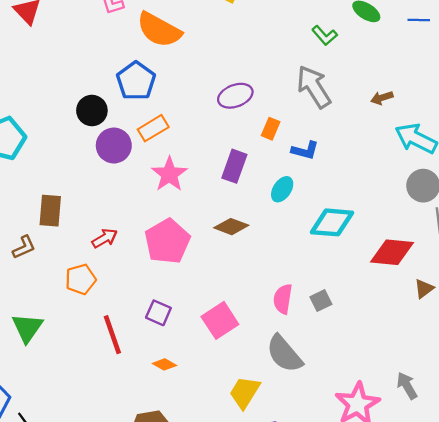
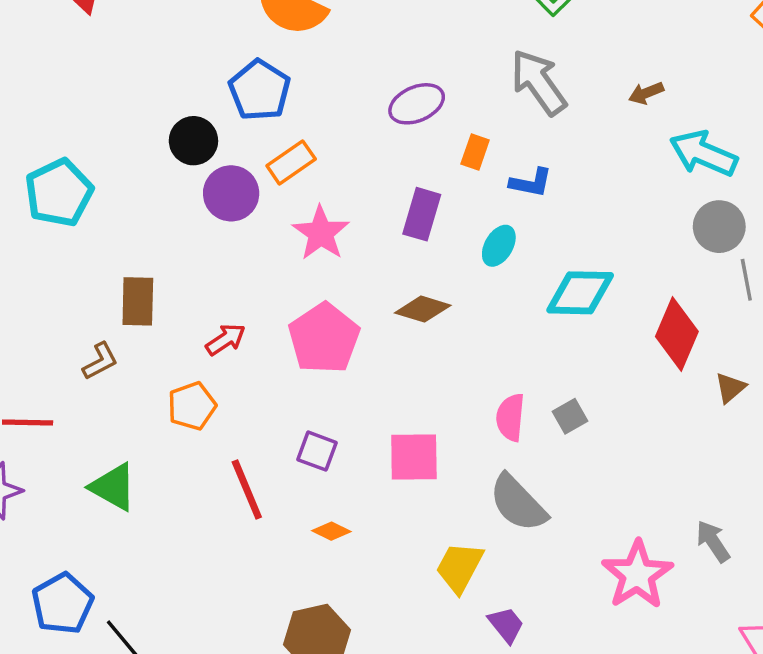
red diamond: (392, 252) -> (677, 334), turned -69
pink square: (220, 320) -> (414, 457), turned 36
green triangle: (27, 328) -> (113, 487), turned -32

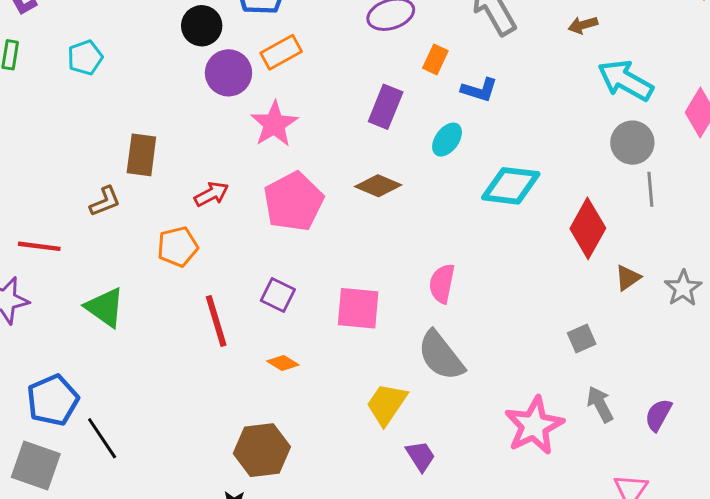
cyan pentagon: (59, 193) -> (85, 58), size x0.6
pink star: (321, 233) -> (274, 124), moved
gray square: (570, 416) -> (582, 338), moved

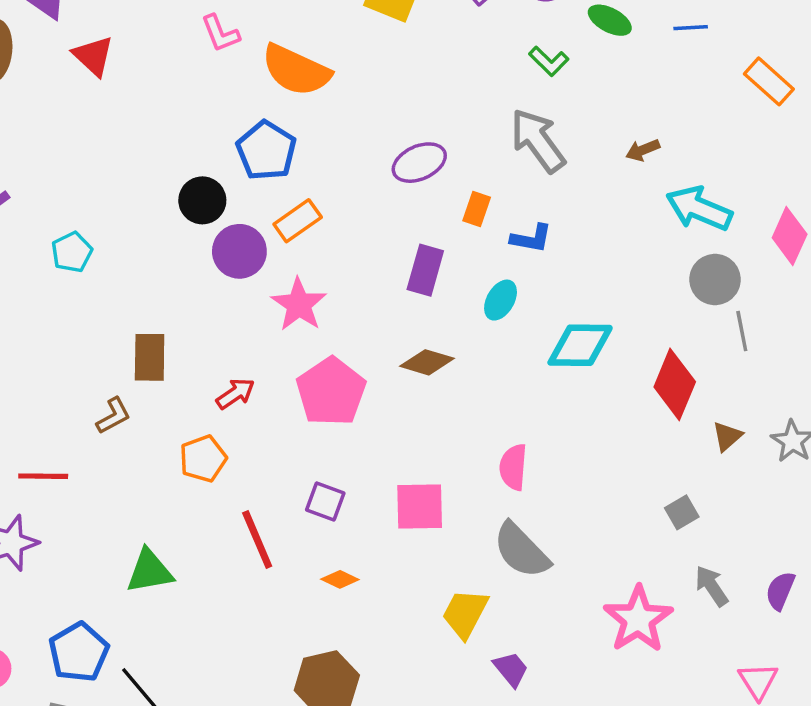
green triangle: (105, 307) -> (149, 571), moved, turned -39

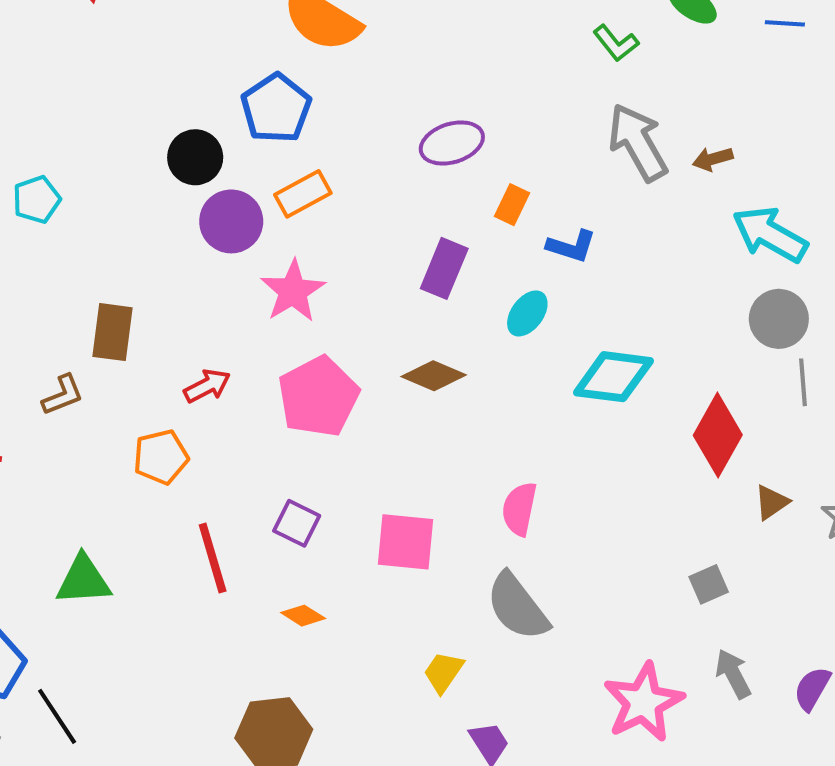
gray arrow: (538, 141) -> (638, 142), moved
yellow trapezoid: (465, 613) -> (443, 672), size x0.7

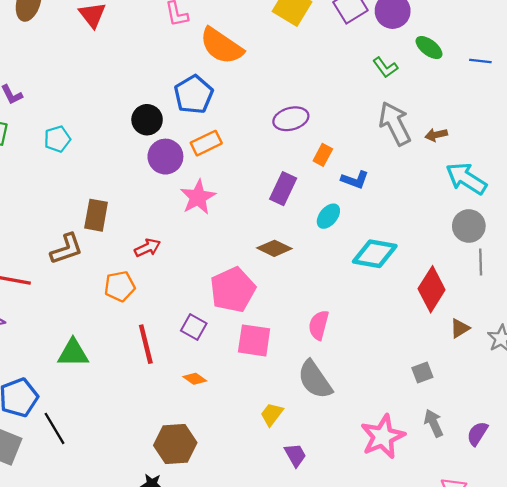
brown L-shape: (63, 395) -> (67, 249), size x1.4
pink pentagon: (318, 397) -> (233, 290), moved

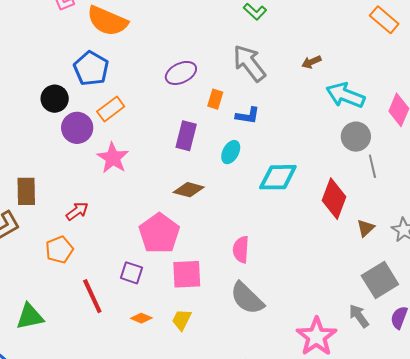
gray arrow: (395, 123) -> (249, 63), moved
gray square: (422, 372) -> (380, 280), moved, size x1.8
yellow trapezoid: (272, 414) -> (182, 320), moved

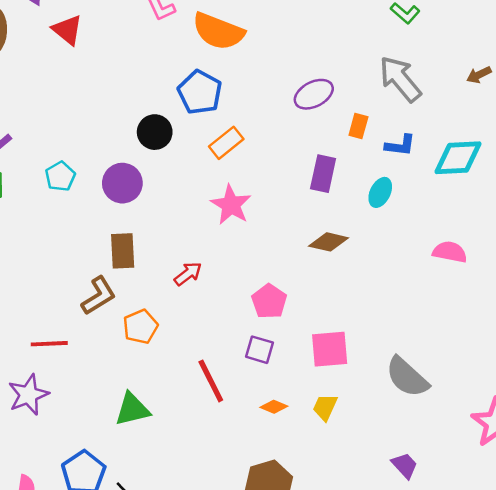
purple circle: (77, 128) -> (122, 183), moved
cyan diamond: (278, 177) -> (458, 158), moved
pink pentagon: (159, 233) -> (269, 301), moved, size x0.7
orange pentagon: (59, 250) -> (141, 327), moved
pink semicircle: (241, 250) -> (450, 252), moved, turned 100

